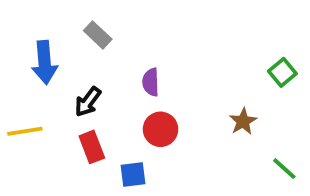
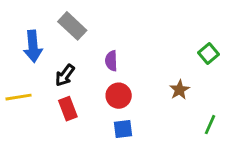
gray rectangle: (98, 35) -> (72, 26), size x1.4
green line: (284, 169) -> (210, 125), turned 72
blue square: (133, 174) -> (123, 129), moved

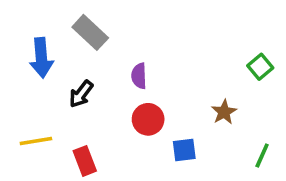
yellow line: (18, 97) -> (36, 141), moved
red rectangle: (68, 109) -> (85, 161), moved
blue square: (123, 129) -> (184, 150), moved

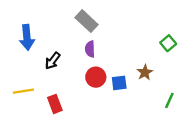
gray rectangle: (90, 32) -> (86, 21), moved
blue square: (184, 150) -> (119, 83), moved

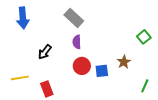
blue arrow: (27, 37) -> (23, 18), moved

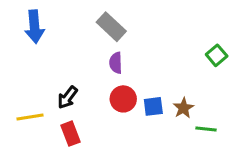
black arrow: (45, 52) -> (68, 97), moved
brown star: (124, 62) -> (183, 108), moved
green line: (145, 86) -> (206, 129), moved, turned 72

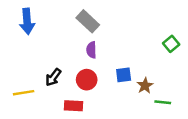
red circle: (123, 99) -> (87, 80), moved
blue square: (153, 106) -> (124, 75), moved
red rectangle: (71, 134) -> (74, 106), moved, turned -66

